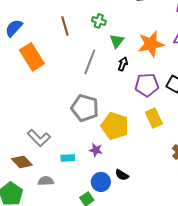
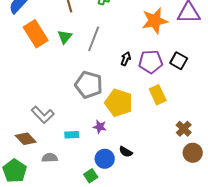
green triangle: (117, 41) -> (65, 37), moved
black arrow: (123, 64) -> (126, 59), moved

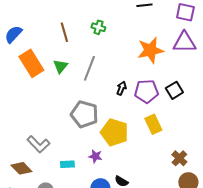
black square: (179, 61) -> (174, 90), turned 30

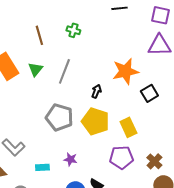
orange star: (150, 50) -> (125, 71), moved
purple pentagon: (146, 91) -> (121, 157), moved
yellow pentagon: (114, 132) -> (95, 121), moved

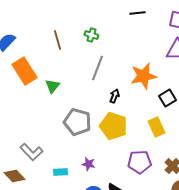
green triangle: (35, 69) -> (52, 86), moved
gray line: (64, 71) -> (97, 68), moved
yellow rectangle: (128, 127) -> (156, 127), moved

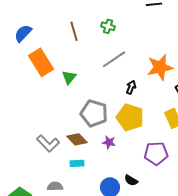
gray line: (97, 68) -> (114, 59), turned 35
purple star: (88, 164) -> (109, 142), moved
brown diamond: (14, 176) -> (77, 139), moved

